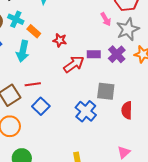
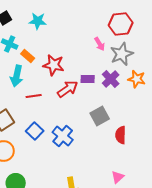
red star: (60, 40) -> (54, 65), size x1.5
red line: (33, 84) -> (34, 96), moved
gray square: (106, 91) -> (100, 116), turned -36
blue cross: (86, 111) -> (63, 136), moved

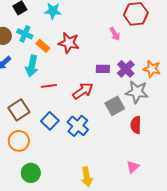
gray star: (122, 54) -> (137, 92), moved, turned 30
red star: (54, 65) -> (69, 43), moved
red arrow: (68, 89) -> (83, 91), moved

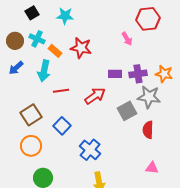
purple cross: (126, 69) -> (138, 74), turned 36
blue cross: (78, 126) -> (90, 150), moved
pink triangle: (133, 167) -> (152, 168), moved, turned 48

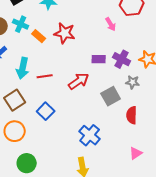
cyan arrow: (44, 71) -> (23, 68), moved
purple cross: (138, 74) -> (122, 59), turned 36
gray star: (149, 97) -> (133, 82), size x0.6
blue cross: (90, 150) -> (90, 135), moved
pink triangle: (152, 168) -> (136, 153), turned -40

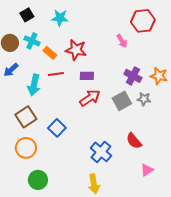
purple rectangle: (99, 59) -> (87, 76), moved
red line: (45, 76) -> (56, 74), moved
gray square: (111, 96) -> (122, 101), moved
red semicircle: (132, 115) -> (134, 141), moved, turned -42

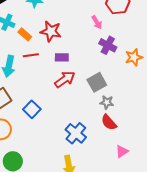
purple cross: (133, 76) -> (108, 45), moved
orange star: (159, 76) -> (134, 57), turned -30
gray star: (144, 99) -> (107, 102), moved

